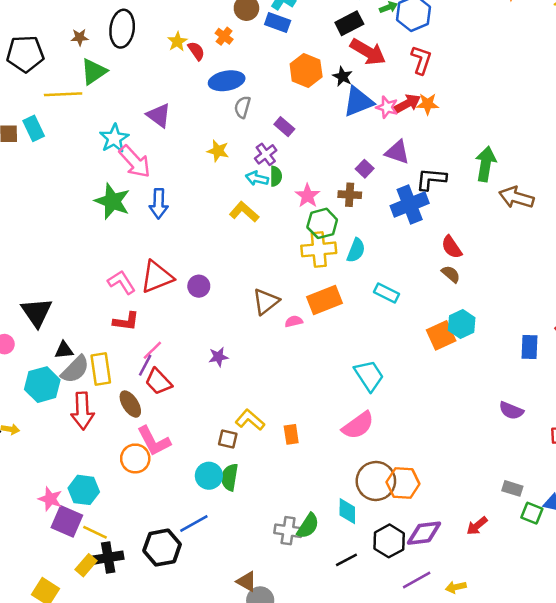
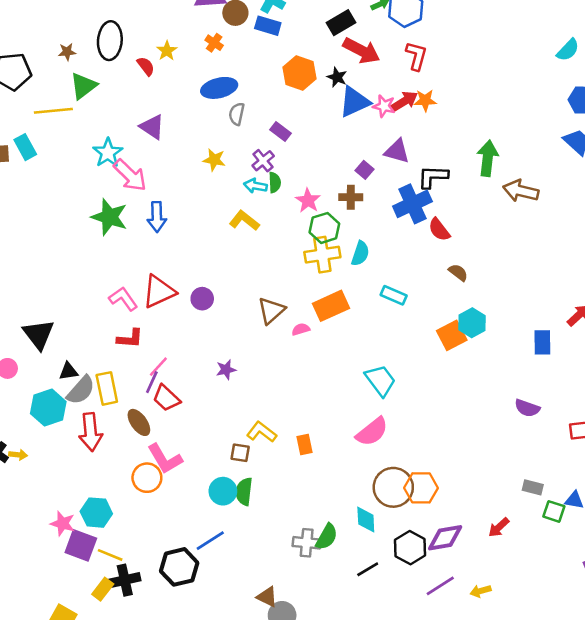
red semicircle: (196, 51) -> (146, 66), moved
red semicircle: (452, 247) -> (439, 230), moved

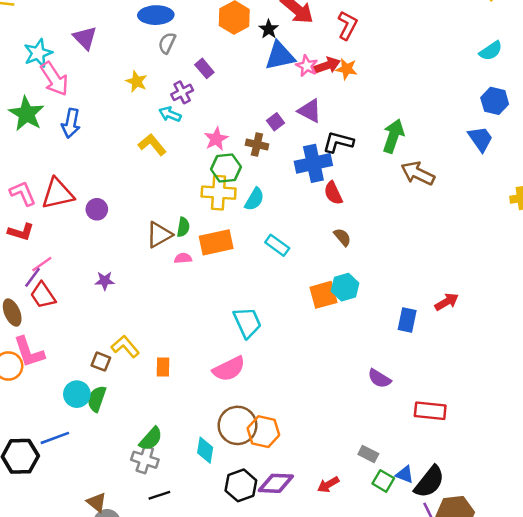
green semicircle: (275, 182) -> (183, 227), moved
green semicircle: (327, 537) -> (151, 439), moved
black line: (368, 569) -> (159, 495), moved

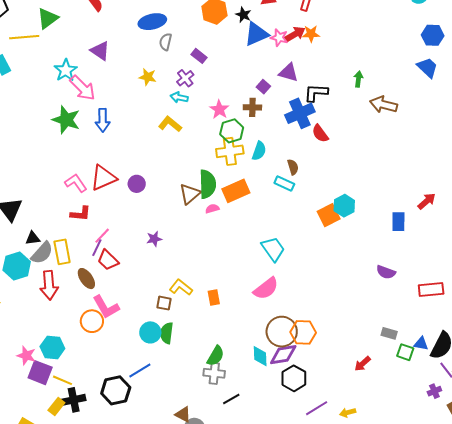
green arrow: (393, 136) -> (358, 79), size x0.6
green semicircle: (183, 227) -> (208, 184), size x1.8
brown semicircle: (342, 237) -> (293, 167), moved, turned 35
purple diamond: (276, 483) -> (283, 355), moved

